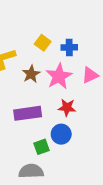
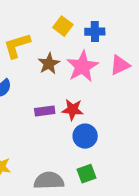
red star: (67, 108) -> (73, 110), moved
purple rectangle: (28, 113) -> (45, 111), size x0.6
green square: (41, 147) -> (86, 174), moved

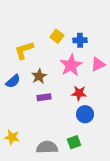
brown star: (49, 64) -> (39, 76), moved
red star: (73, 110) -> (79, 93), moved
blue circle: (85, 136) -> (85, 114), moved

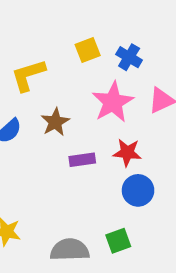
yellow square: (57, 36) -> (88, 50), turned 32
blue cross: (80, 40) -> (129, 57), turned 32
purple rectangle: (44, 97) -> (82, 160), moved

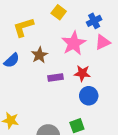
yellow square: (88, 50) -> (59, 12), turned -32
blue cross: (129, 57) -> (94, 21), moved, turned 32

